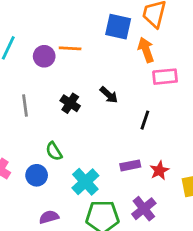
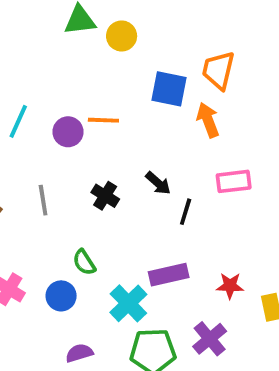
pink rectangle: (165, 77) -> (234, 181), moved
black line: (145, 120) -> (186, 212), moved
purple rectangle: (130, 165) -> (169, 275), moved, size x1.4
red star: (159, 170) -> (230, 286), turned 30

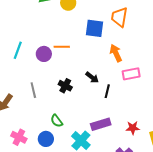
orange arrow: (208, 120) -> (116, 53), moved

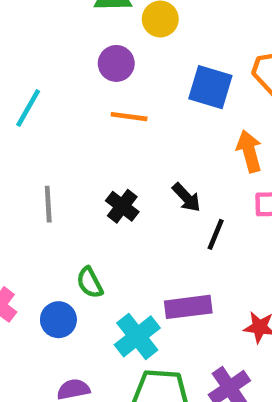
purple circle: (44, 54) -> (116, 63), moved

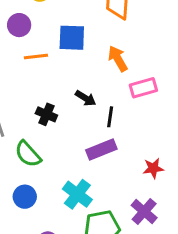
blue square: (210, 87) -> (72, 38), moved
green semicircle: (90, 283) -> (28, 154), moved, size x1.4
purple rectangle: (188, 307) -> (101, 149), moved

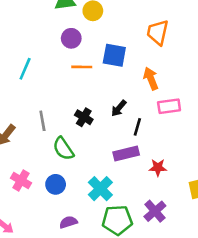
black arrow: (86, 98) -> (119, 108), turned 90
red star: (153, 168) -> (158, 168), moved

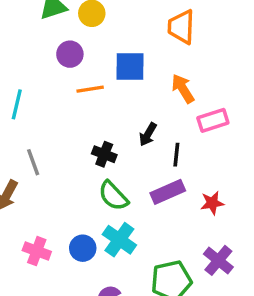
gray line: (42, 121) -> (33, 162), moved
green semicircle: (63, 149) -> (113, 196), moved
cyan cross: (100, 189) -> (119, 240), moved

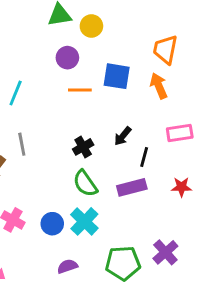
orange arrow: (183, 88) -> (159, 86), moved
black cross: (104, 154) -> (83, 147), turned 30
red star: (212, 203) -> (181, 187), moved

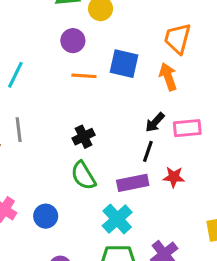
black arrow: (123, 136) -> (155, 122), moved
red star: (181, 187) -> (174, 177), moved
cyan cross: (84, 221) -> (117, 219), moved

